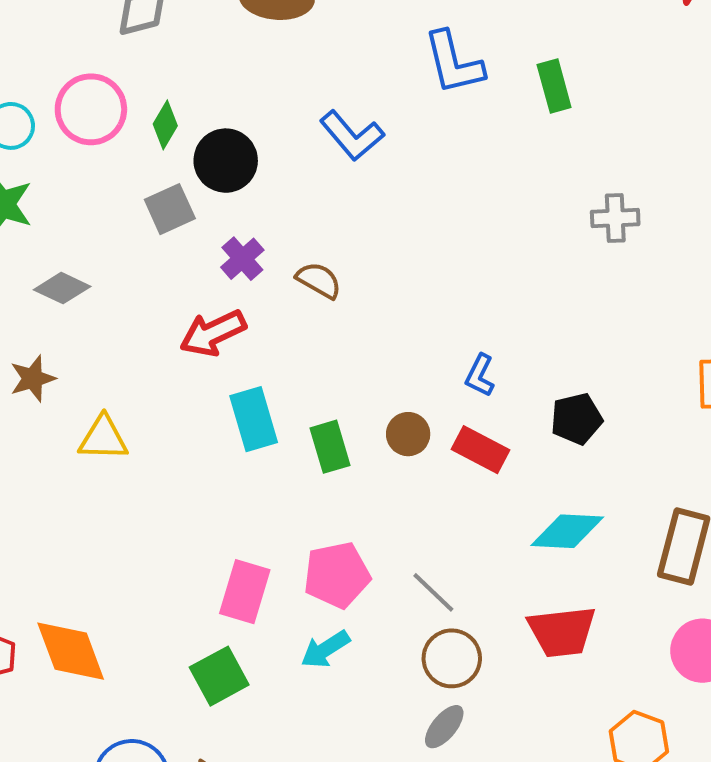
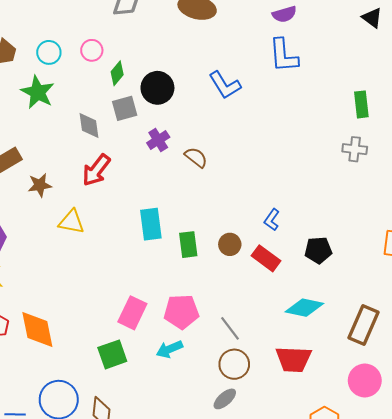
green rectangle: (554, 86) -> (361, 104), moved
pink circle: (91, 109) -> (92, 50), size x0.6
green diamond: (165, 125) -> (117, 73), moved
gray diamond: (62, 288) -> (89, 125), moved, turned 48
red arrow: (213, 333) -> (96, 170), moved, turned -36

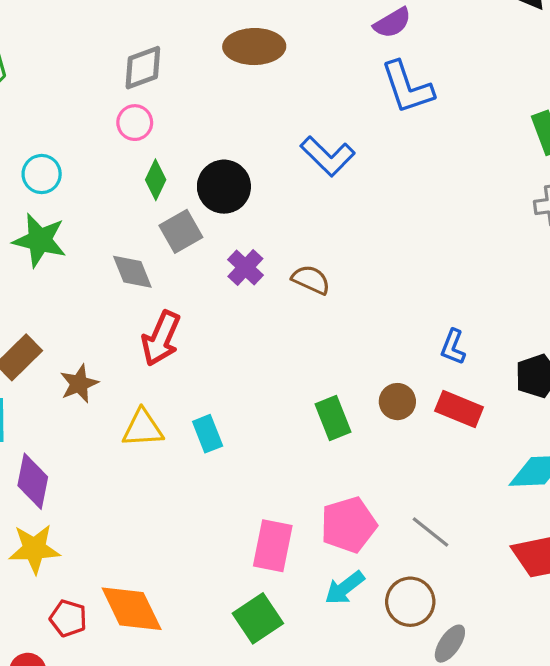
pink circle: (92, 50) -> (135, 123), moved
cyan rectangle: (151, 224) -> (208, 434), moved, size x0.7
brown circle: (234, 364) -> (410, 602), moved

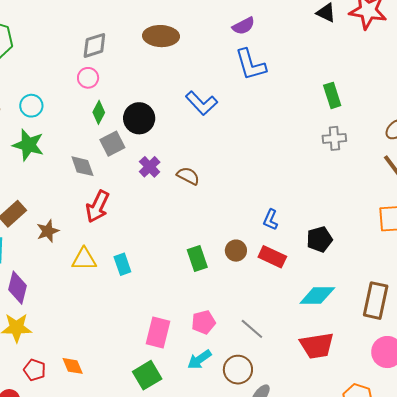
pink pentagon: (349, 525) -> (204, 322), size x0.7
orange diamond: (132, 609) -> (73, 366), size x0.6

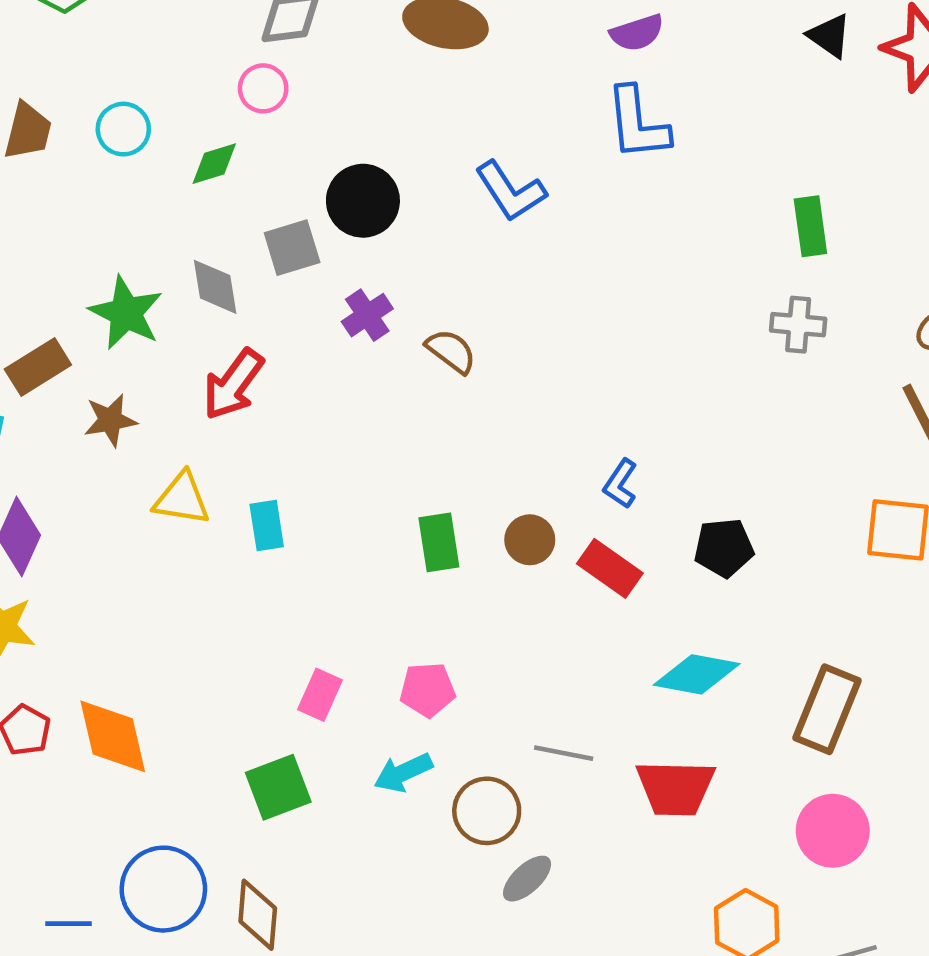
green diamond: (99, 112) -> (214, 164), moved, turned 35
green star: (28, 145) -> (126, 313), moved
gray line: (252, 329) -> (564, 753), moved, turned -40
pink rectangle: (158, 333) -> (320, 695), size x0.7
orange diamond: (73, 366) -> (113, 736), size x1.6

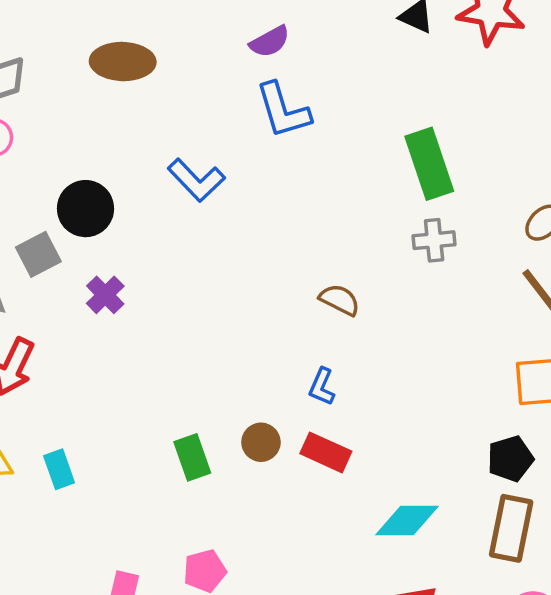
green rectangle: (810, 226) -> (429, 164), size x1.5
brown semicircle: (451, 351) -> (340, 300), moved
black pentagon: (724, 548) -> (510, 459), moved

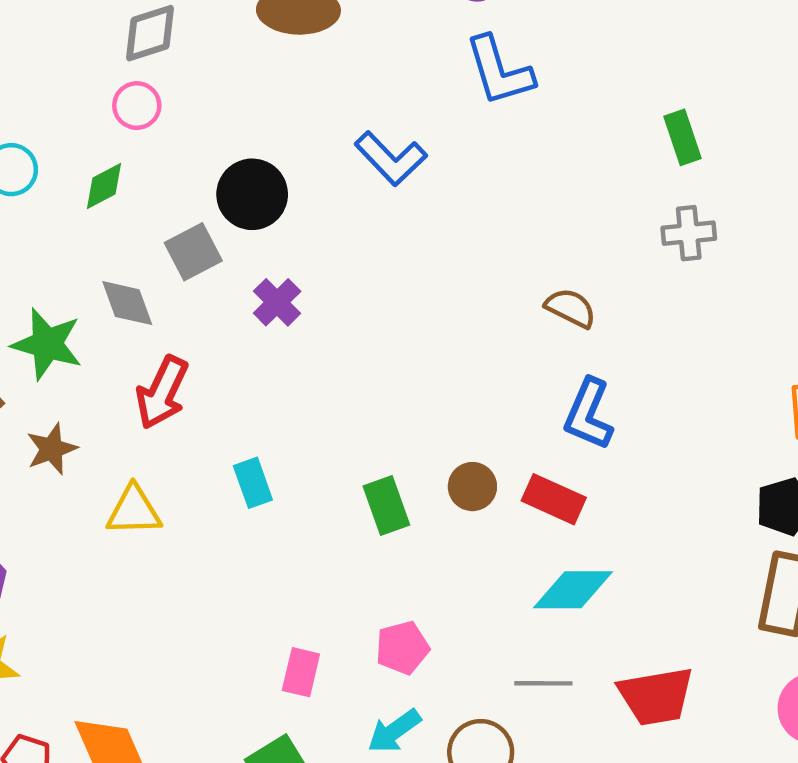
green rectangle: (429, 164) -> (683, 137), size x0.6
blue L-shape: (322, 387) -> (589, 414), moved, size x1.5
cyan rectangle: (59, 469) -> (253, 483), moved
cyan diamond: (407, 521) -> (573, 590), moved

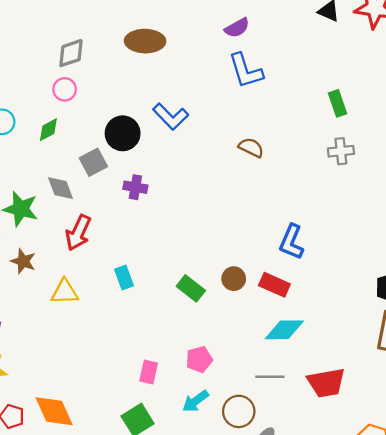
blue L-shape: (391, 158) -> (171, 116), moved
purple cross: (277, 302) -> (135, 187), turned -35
brown semicircle: (571, 308) -> (251, 148), moved
brown star: (52, 449) -> (23, 261), turned -30
green rectangle: (386, 506) -> (191, 288), turned -32

